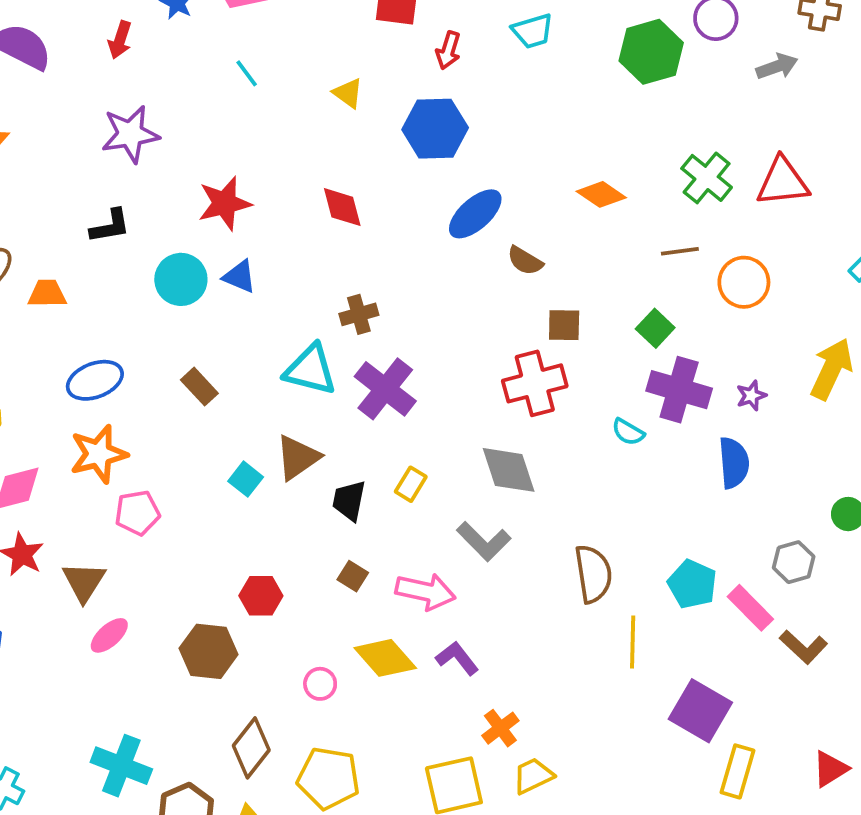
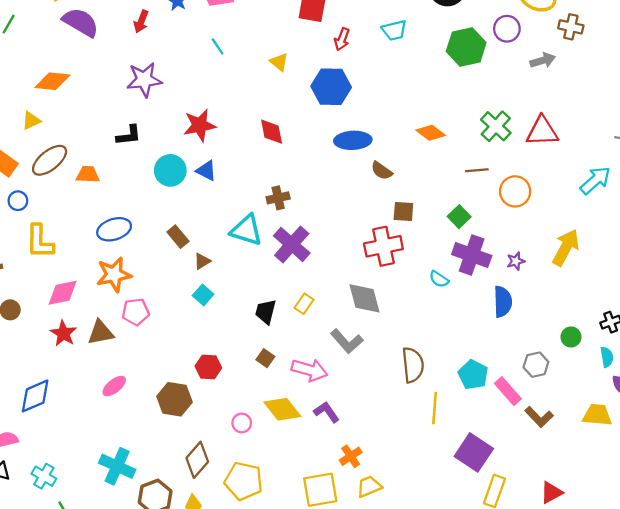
blue ellipse: (475, 214) -> (353, 140), turned 36
brown triangle: (298, 458) -> (202, 261), moved, size x0.6
brown triangle: (84, 582) -> (101, 333), moved, turned 44

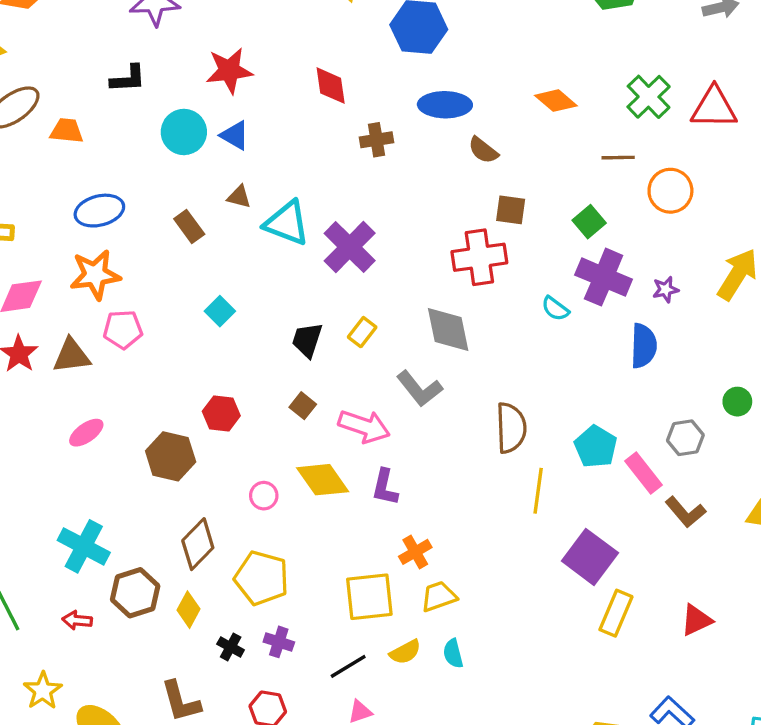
brown cross: (278, 198) -> (377, 140), moved
brown triangle: (202, 261) -> (239, 197), moved, turned 42
purple L-shape: (327, 412) -> (385, 487), turned -136

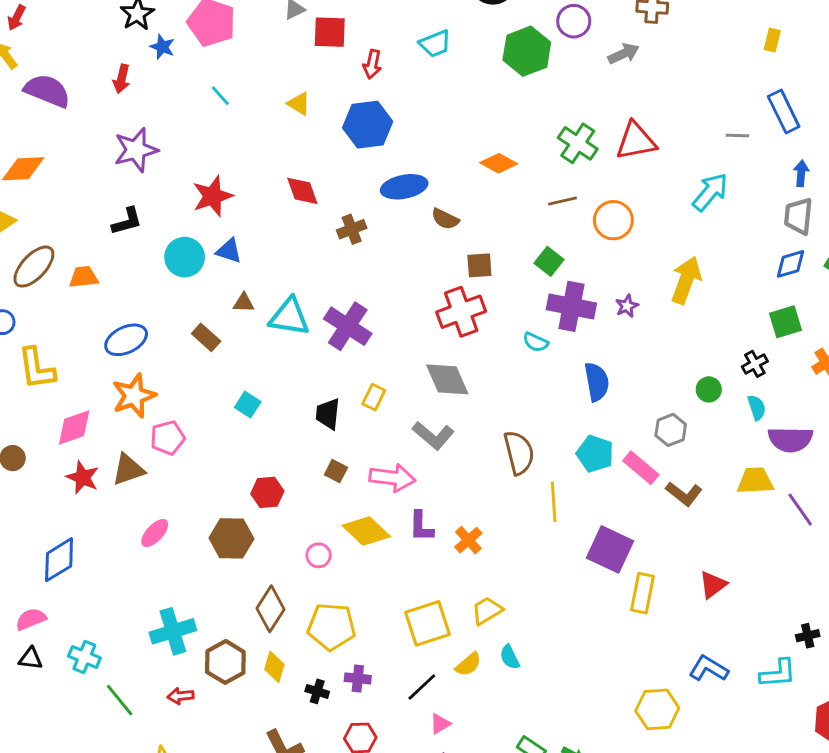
blue semicircle: (644, 346) -> (597, 382), moved
cyan cross: (84, 546) -> (173, 631), turned -33
orange cross: (415, 552) -> (468, 540), moved

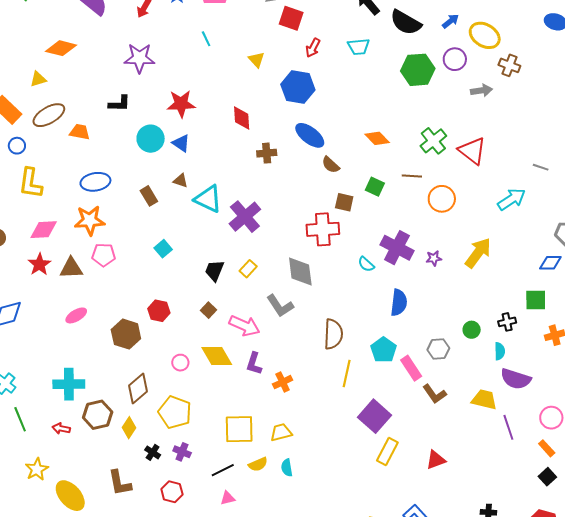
red triangle: (636, 141) -> (472, 151), turned 32
blue ellipse: (404, 187) -> (310, 135), turned 32
green square: (549, 261) -> (375, 187), moved, turned -30

